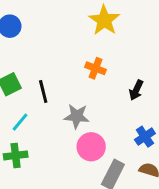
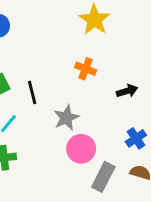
black arrow: (136, 90) -> (127, 91), turned -132
gray star: (77, 116) -> (66, 118), turned -30

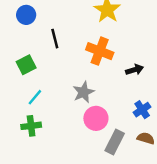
orange cross: (86, 69) -> (100, 51), size x1.5
black line: (32, 92) -> (55, 39), moved

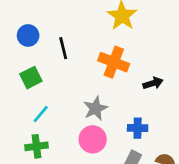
blue circle: (26, 15) -> (28, 35), moved
blue cross: (142, 110) -> (138, 128), moved, turned 35
pink circle: (96, 118) -> (93, 139), moved

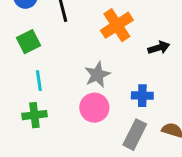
orange cross: (114, 62) -> (117, 25), turned 36
cyan line: (41, 114) -> (39, 81), turned -48

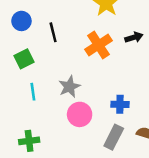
black arrow: (159, 48) -> (134, 37), moved
gray star: (97, 75) -> (69, 87), moved
green cross: (34, 115) -> (29, 141), moved

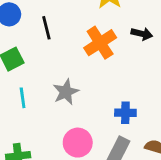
black arrow: (134, 37) -> (142, 34), turned 30
pink circle: (80, 114) -> (78, 143), moved

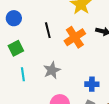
black line: (46, 28) -> (48, 30), moved

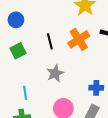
black line: (48, 30) -> (50, 41), moved
cyan line: (23, 74) -> (25, 93), moved

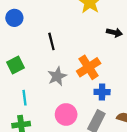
orange cross: (79, 39) -> (89, 67), moved
green square: (18, 51) -> (16, 65), moved

